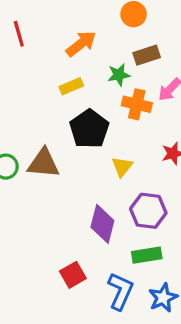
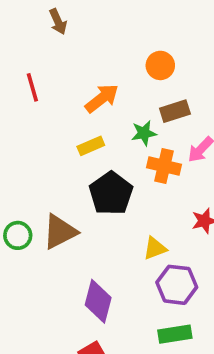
brown triangle: (43, 163) -> (60, 232), turned -32
yellow triangle: (122, 167) -> (155, 248), moved, turned 30
purple diamond: (102, 224) -> (98, 301), moved

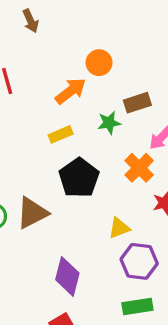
orange circle: (160, 65) -> (99, 63), moved
orange cross: (164, 166) -> (139, 168), moved, turned 32

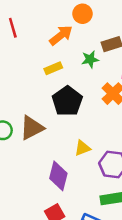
yellow triangle: (119, 228) -> (82, 148), moved

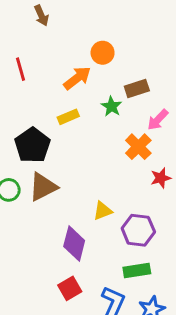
green star: (90, 59) -> (111, 106), turned -30
black pentagon: (67, 101) -> (32, 145), moved

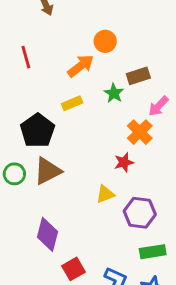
red star: (161, 178) -> (124, 162), moved
purple diamond: (74, 244) -> (48, 234), moved
green rectangle: (137, 270) -> (153, 252), moved

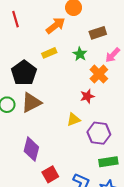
green star: (114, 93) -> (80, 54), moved

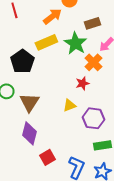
yellow rectangle: (49, 53) -> (46, 42), size x1.5
green star: (80, 54) -> (75, 43), size x1.6
brown triangle: (31, 103) -> (29, 102), moved, turned -30

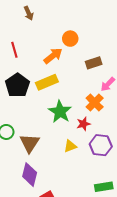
green star: (75, 43) -> (60, 112), moved
black pentagon: (22, 61) -> (17, 85), moved
purple hexagon: (93, 118) -> (101, 145), moved

